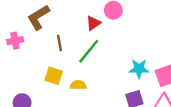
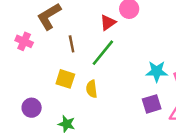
pink cross: (15, 41) -> (24, 41), turned 35
yellow semicircle: (78, 85) -> (92, 89), turned -98

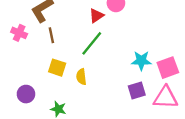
brown line: (72, 44) -> (51, 35), moved

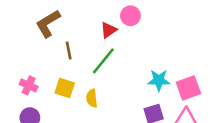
pink cross: (19, 33) -> (29, 85), moved
brown line: (51, 35) -> (69, 51), moved

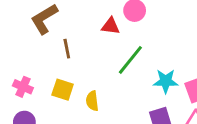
red triangle: (109, 30) -> (111, 26), turned 42
green line: (103, 61) -> (130, 60), moved

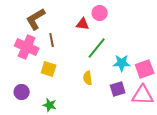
pink cross: (23, 87) -> (27, 47), moved, size x1.6
yellow semicircle: (92, 101) -> (88, 78), moved

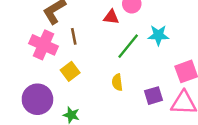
cyan star: (122, 63) -> (158, 35), moved
yellow square: (49, 69) -> (70, 71), turned 35
purple circle: (22, 92) -> (37, 99), size x1.6

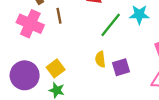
yellow square: (70, 71) -> (56, 68), moved
purple square: (154, 96) -> (121, 67), moved

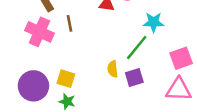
green line: (111, 25) -> (137, 47), moved
yellow square: (56, 68) -> (66, 79), turned -36

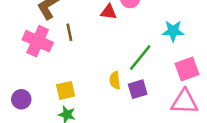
cyan star: (154, 22) -> (173, 31), moved
yellow square: (66, 79) -> (66, 90), turned -30
purple circle: (33, 86) -> (21, 99), moved, size x0.6

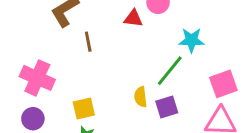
cyan star: (173, 31) -> (191, 40), moved
pink cross: (38, 41) -> (37, 78), moved

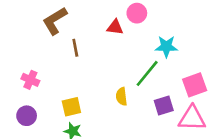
pink cross: (37, 78) -> (30, 80), size x0.6
purple square: (167, 107) -> (164, 105), moved

